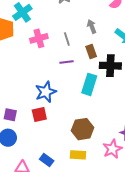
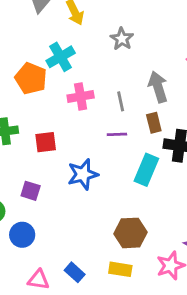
gray arrow: (92, 26) -> (158, 87), size x1.5
purple square: (10, 115) -> (31, 191), moved
red square: (39, 115) -> (46, 142), moved

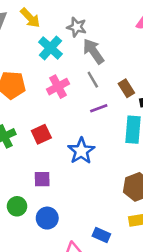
cyan cross: (61, 57) -> (50, 48), moved
gray arrow: (158, 87) -> (93, 51), moved

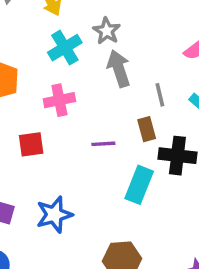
gray line: (93, 80) -> (160, 95), moved
red square: (41, 134) -> (31, 144), moved
blue star: (81, 151) -> (54, 215), moved

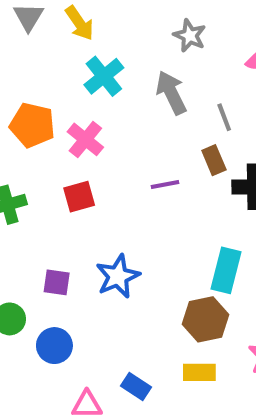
gray star: (107, 31) -> (190, 36), moved
pink cross: (59, 100) -> (85, 139), moved, turned -32
cyan rectangle: (139, 185) -> (226, 270), moved

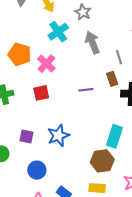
gray star: (190, 36) -> (83, 12), moved
blue circle: (54, 346) -> (37, 170), moved

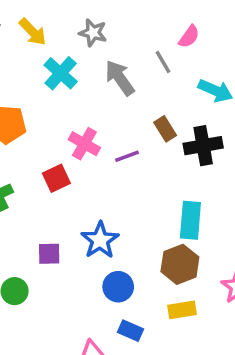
gray line: (119, 57) -> (163, 62), moved
pink cross: (46, 64) -> (84, 144), moved
blue circle: (37, 170) -> (118, 287), moved

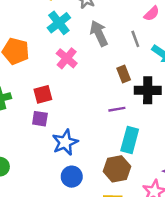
gray line: (163, 62) -> (135, 39), moved
pink cross: (84, 144) -> (67, 58), moved
purple line: (127, 156) -> (117, 109), moved
purple square: (49, 254) -> (40, 119), moved

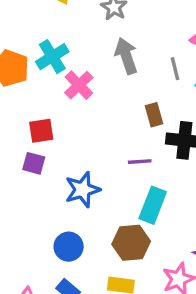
cyan cross: (59, 23) -> (52, 57), moved
blue star: (65, 142) -> (82, 190), moved

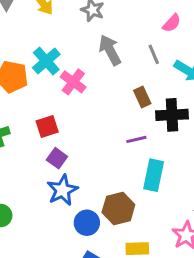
purple square: (34, 163) -> (57, 158), moved, turned 30
blue star: (82, 190) -> (62, 190), moved
brown hexagon: (131, 243) -> (118, 209), moved

